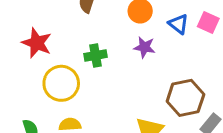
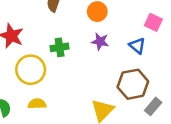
blue triangle: (178, 24) -> (137, 46), moved

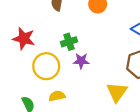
purple star: (100, 42) -> (81, 61), moved

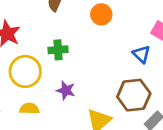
purple star: (81, 61) -> (66, 90), moved

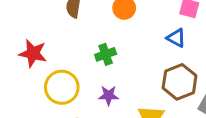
green cross: (58, 50) -> (106, 54), moved

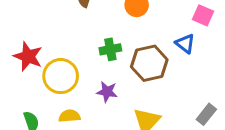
red star: (33, 53) -> (28, 56), moved
brown hexagon: (180, 82) -> (149, 63), moved

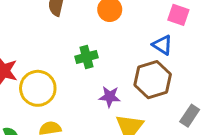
brown hexagon: (149, 63) -> (153, 80), moved
purple star: (107, 92) -> (110, 97), moved

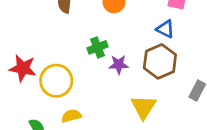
purple star: (110, 97) -> (119, 64), moved

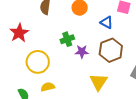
blue triangle: (165, 29) -> (107, 22), moved
red star: (23, 68) -> (19, 33), moved, turned 30

